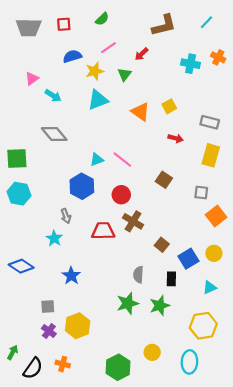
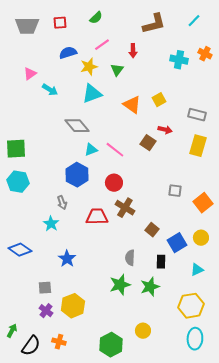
red arrow: (142, 54) -> (133, 51), turned -48
gray diamond: (54, 134) -> (77, 126), moved
brown square: (164, 180) -> (148, 143), moved
gray square: (201, 193) -> (175, 191), moved
cyan ellipse: (189, 362) -> (195, 339), moved

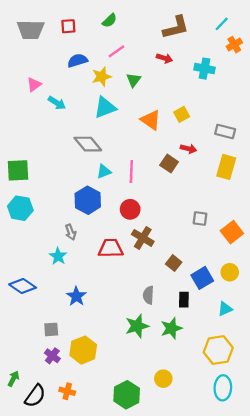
red arrow: (133, 51) -> (164, 58), moved, turned -72
orange cross: (205, 54) -> (234, 45), moved, turned 32
pink line: (115, 150) -> (131, 172), turned 54

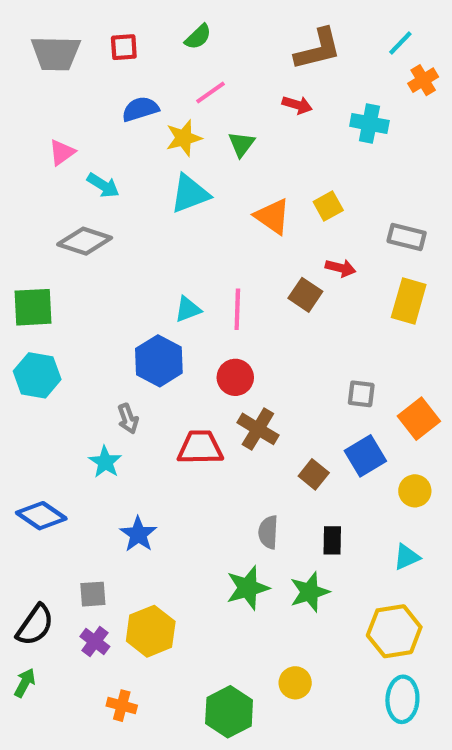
gray diamond: (88, 144) -> (85, 241), moved, turned -32
blue square: (202, 278) -> (365, 456), moved
black semicircle: (35, 396) -> (35, 625), moved

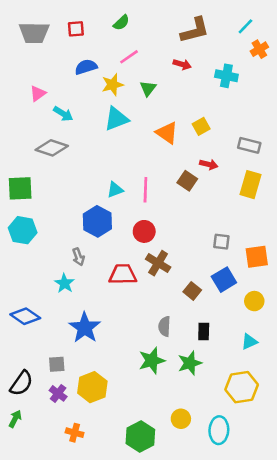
orange square: (419, 419) -> (257, 257), turned 30
blue star: (138, 534) -> (85, 328), size x1.4
cyan ellipse: (402, 699) -> (219, 430), moved

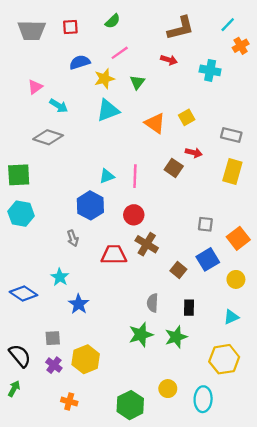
orange square: (257, 257) -> (238, 238), turned -30
cyan star: (64, 283) -> (60, 277), moved
blue star: (85, 328) -> (79, 304), size x0.7
black semicircle: (21, 383) -> (20, 356), turned -75

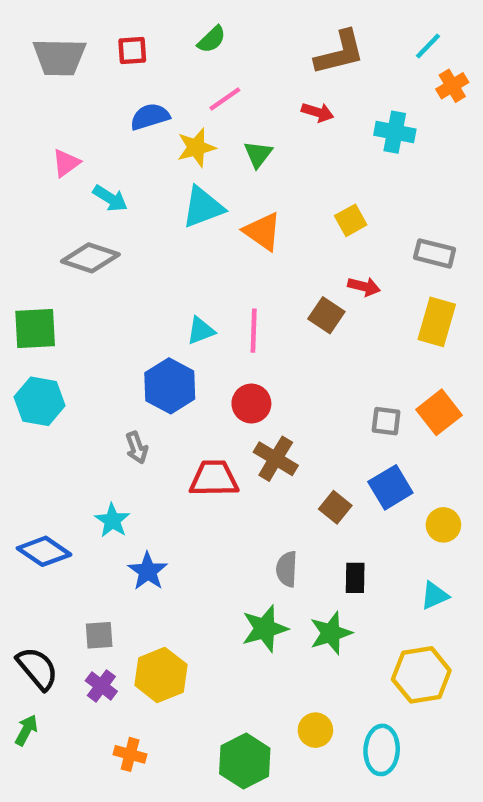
orange triangle: (155, 123) -> (262, 231), moved
orange square: (238, 238) -> (439, 412), moved

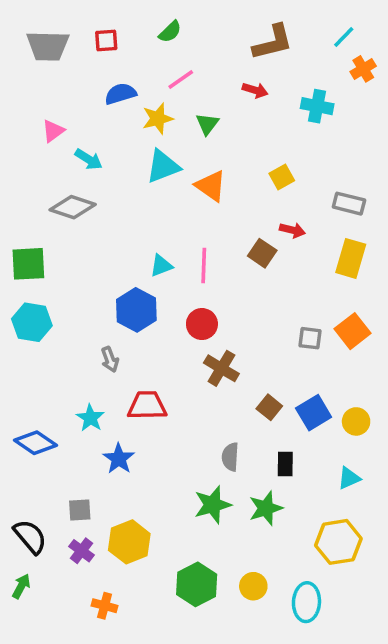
red trapezoid: (214, 479) -> (147, 406), moved
blue square: (390, 487) -> (314, 413), moved
green hexagon: (245, 761) -> (197, 584), moved

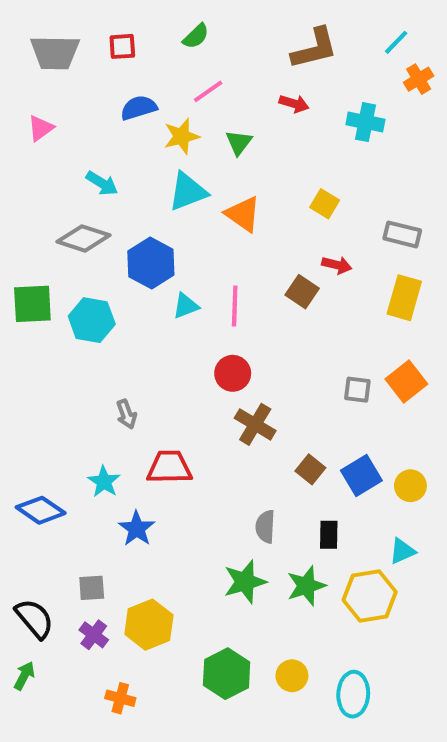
pink triangle: (53, 131) -> (41, 128), moved
yellow square: (282, 177) -> (325, 204), turned -30
blue hexagon: (136, 310) -> (151, 263), moved
cyan hexagon: (32, 322) -> (92, 320), moved
yellow hexagon: (338, 542) -> (370, 596), moved

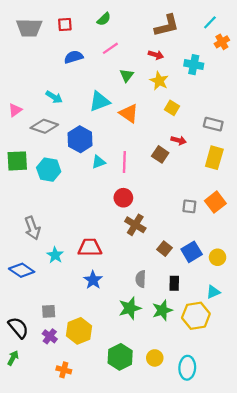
pink triangle: (41, 128) -> (15, 110), moved
yellow star: (182, 136) -> (159, 81), moved, turned -30
gray arrow: (126, 414) -> (32, 228), moved, size x1.5
blue star: (137, 529) -> (93, 280), moved

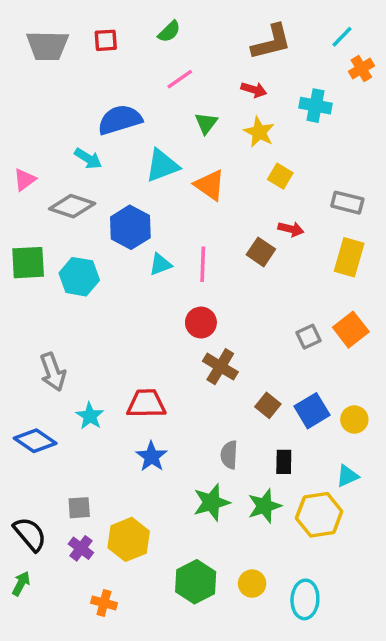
blue semicircle: (74, 57) -> (120, 120), moved, size x1.4
gray square: (189, 206) -> (308, 337), turned -32

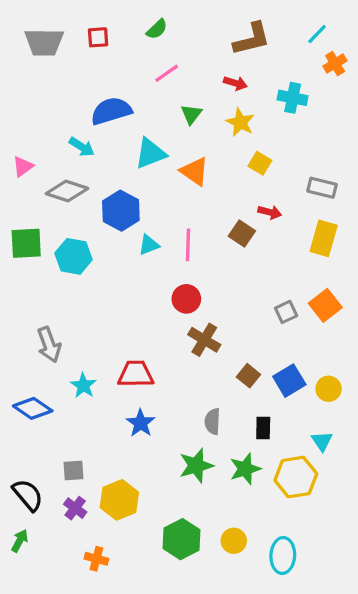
cyan triangle: (347, 476) -> (322, 441), turned -40

